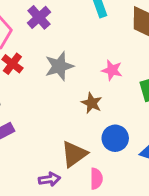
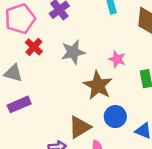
brown star: (92, 103) -> (98, 85), size x1.6

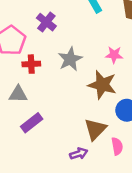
red cross: (34, 47) -> (31, 64), turned -30

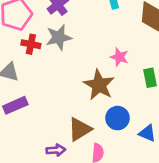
gray star: (70, 59) -> (59, 37), moved

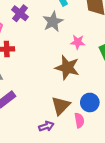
gray star: (59, 37) -> (53, 22), moved
blue circle: (117, 118) -> (90, 102), moved

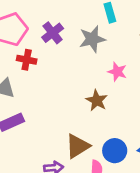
purple cross: (20, 13) -> (53, 33), moved
brown star: (67, 68) -> (97, 100), size x0.7

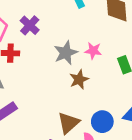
gray star: (92, 39) -> (66, 53), moved
brown star: (97, 100) -> (79, 79), turned 30

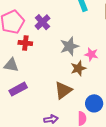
pink star: (93, 51) -> (91, 54), moved
brown triangle: (68, 123) -> (63, 90), moved

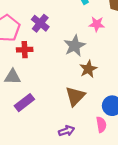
pink star: (91, 54) -> (97, 24), moved

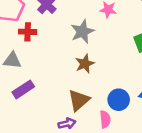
brown star: (88, 69) -> (85, 64), moved
brown triangle: (75, 96) -> (79, 100), moved

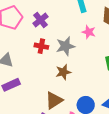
red cross: (28, 32) -> (41, 46), moved

